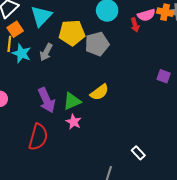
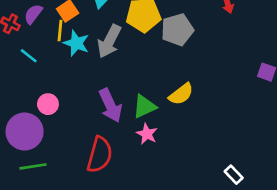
gray arrow: (46, 52) -> (109, 41), size x1.4

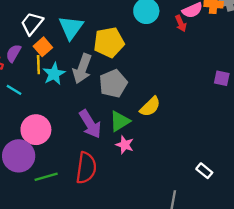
gray pentagon: (177, 30) -> (113, 84), moved
cyan star: (76, 43) -> (54, 74), turned 30
pink circle: (48, 104) -> (36, 130), size x1.6
green line: (33, 166) -> (46, 177), moved

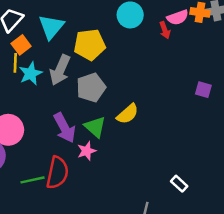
green triangle: (120, 121) -> (95, 127), turned -50
pink star: (125, 145) -> (87, 151), moved, turned 30
green line: (46, 177) -> (33, 180), moved

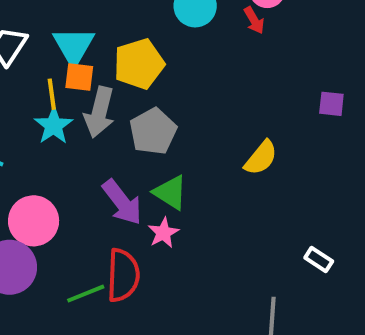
orange square: (21, 45) -> (79, 77), moved, turned -36
yellow line: (15, 63) -> (52, 94), moved
yellow semicircle: (128, 114) -> (261, 158), moved

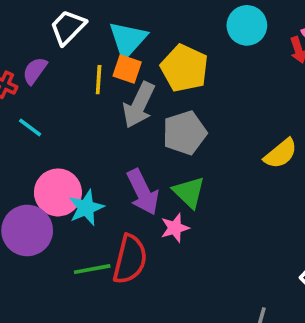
yellow pentagon: (139, 64) -> (184, 68), turned 30
cyan star: (54, 126) -> (86, 208), moved
yellow semicircle: (261, 158) -> (281, 154), moved

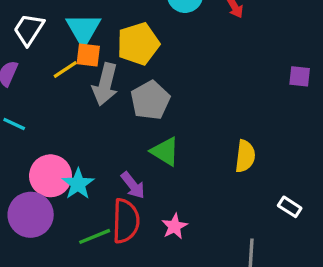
yellow pentagon: (184, 68) -> (138, 44), turned -30
yellow line: (99, 80) -> (65, 70), turned 65
yellow semicircle: (281, 154) -> (245, 156), moved, turned -32
purple arrow: (143, 192) -> (133, 185), moved, size x0.7
pink star: (175, 228) -> (175, 226), moved

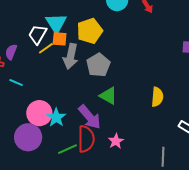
white trapezoid: (29, 29) -> (38, 34), moved
purple arrow: (133, 185) -> (90, 117), size x1.5

